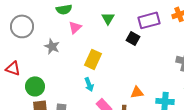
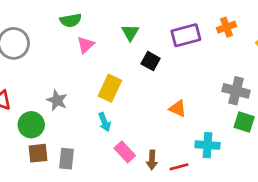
black square: (133, 38) -> (151, 61), moved
gray star: (52, 46) -> (57, 100), moved
orange triangle: (137, 92) -> (178, 108), moved, turned 32

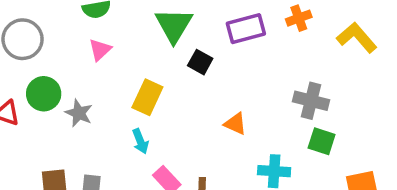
green triangle: (130, 33) -> (174, 25), size x1.6
pink triangle: (85, 45) -> (100, 50), moved
green circle: (31, 125) -> (44, 94), moved

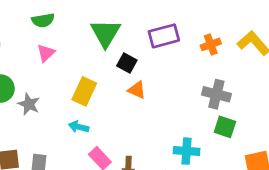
orange cross: (299, 18) -> (211, 44), moved
orange triangle: (235, 124) -> (137, 90), moved
cyan arrow: (140, 141) -> (79, 127), turned 126

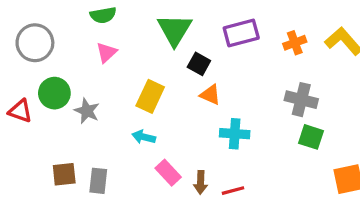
cyan cross: (187, 151) -> (235, 134), moved

